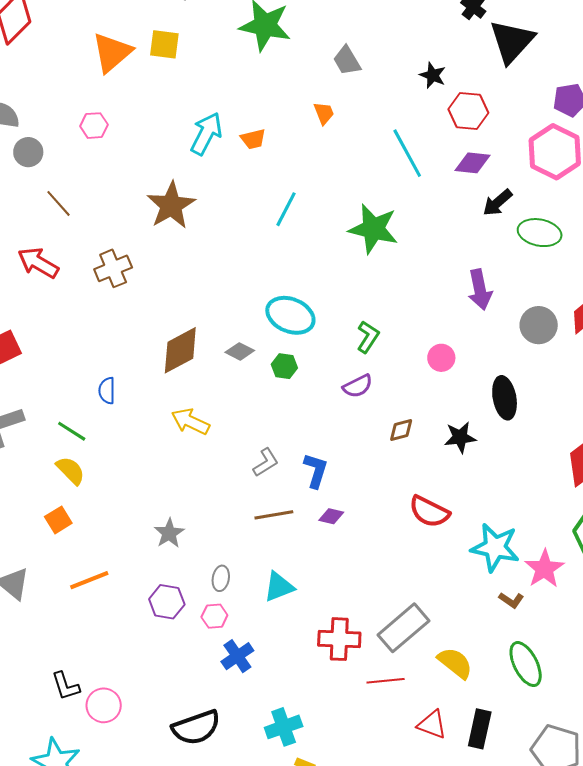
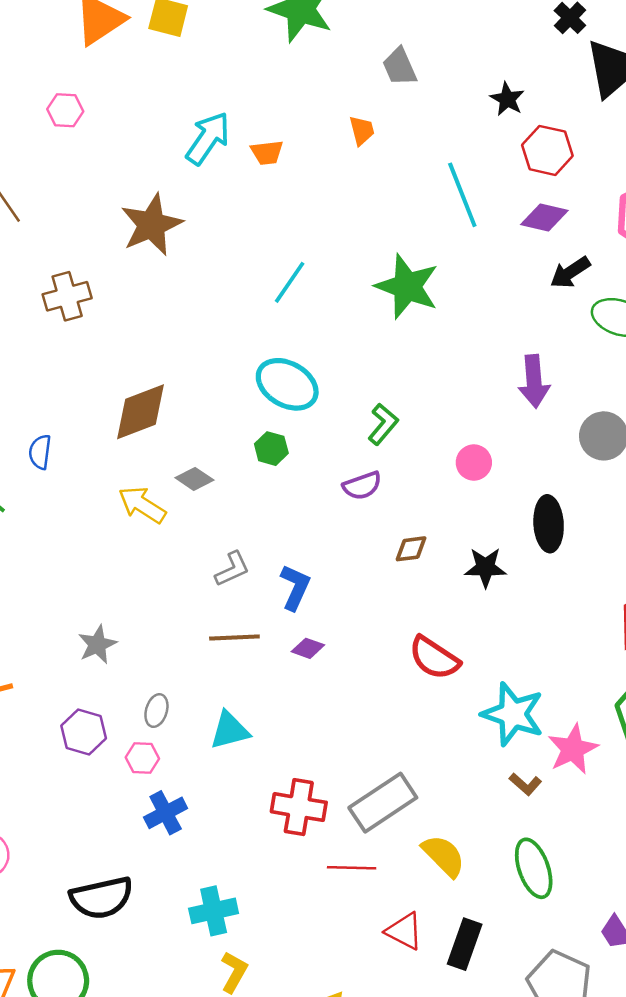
cyan line: (286, 209) -> (290, 282), moved
gray diamond: (240, 351) -> (194, 479), moved

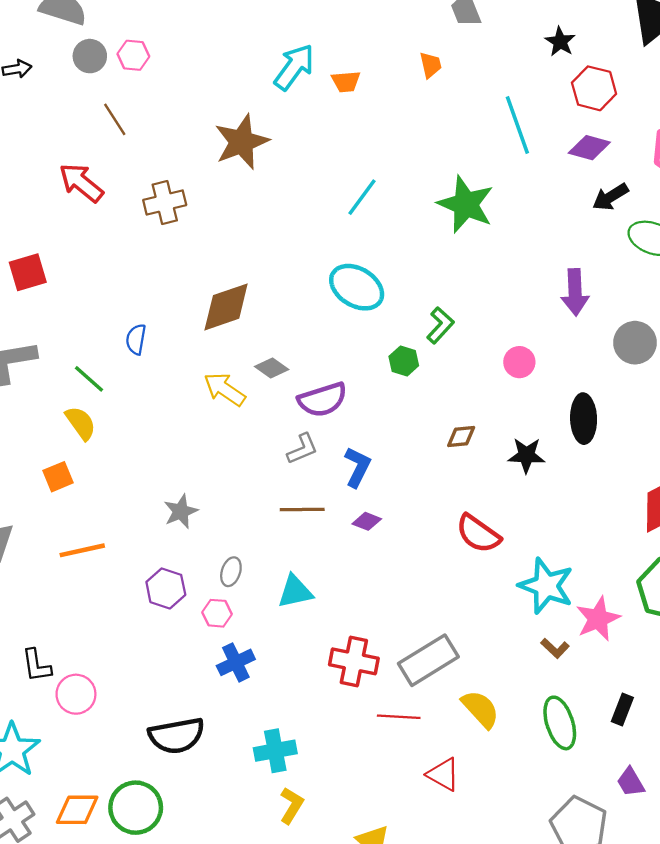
pink hexagon: (65, 110) -> (133, 55), moved
green hexagon: (271, 449) -> (404, 361), moved
purple semicircle: (362, 486) -> (322, 400), moved, size x1.4
black rectangle: (465, 944) -> (622, 709), moved, size x0.7

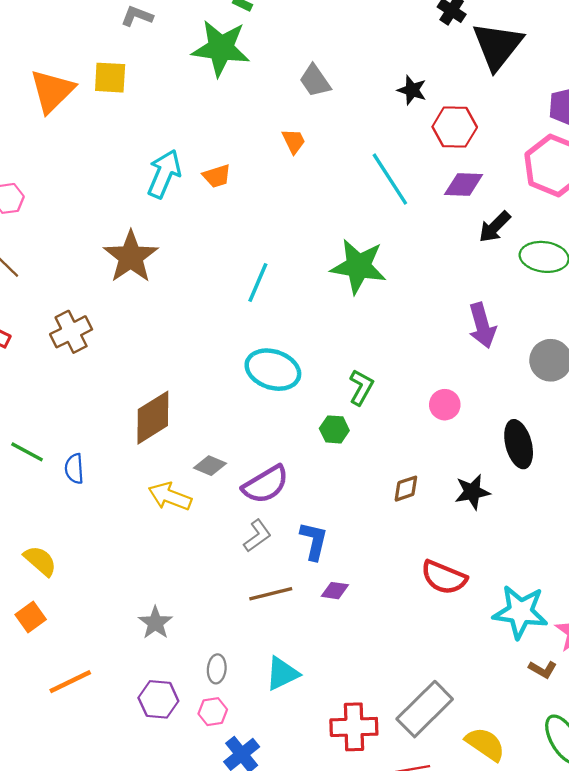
green line: (89, 379) -> (27, 452), moved

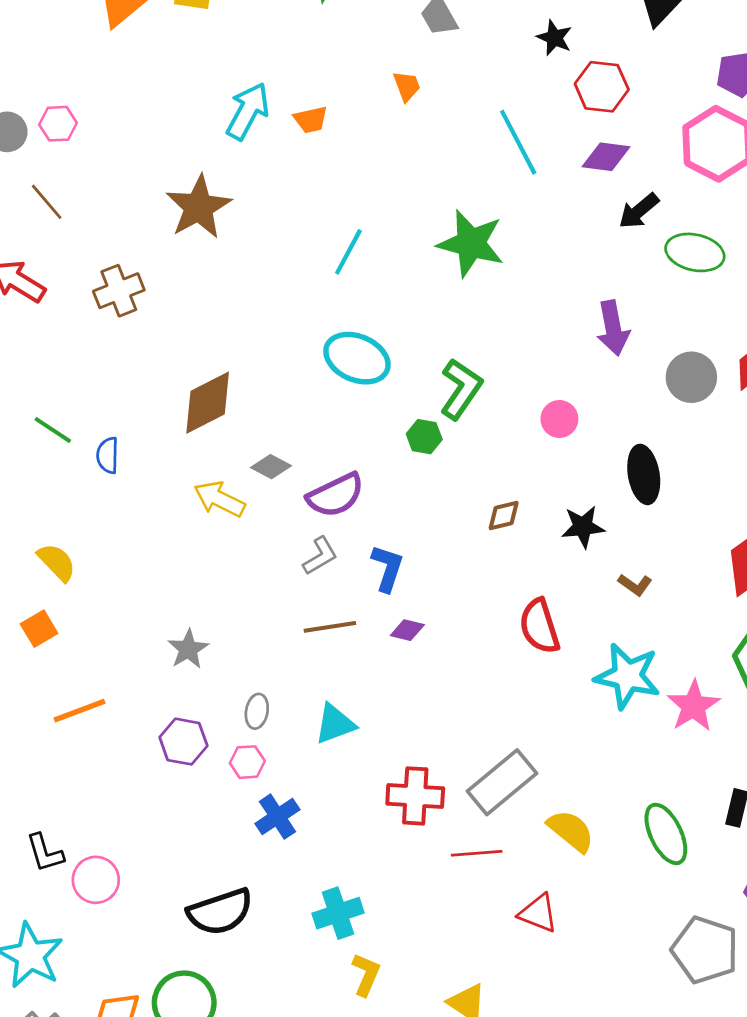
green L-shape: (361, 387) -> (461, 389), size x1.4
red semicircle: (444, 577) -> (540, 626), turned 45
brown L-shape: (543, 669) -> (635, 585), moved

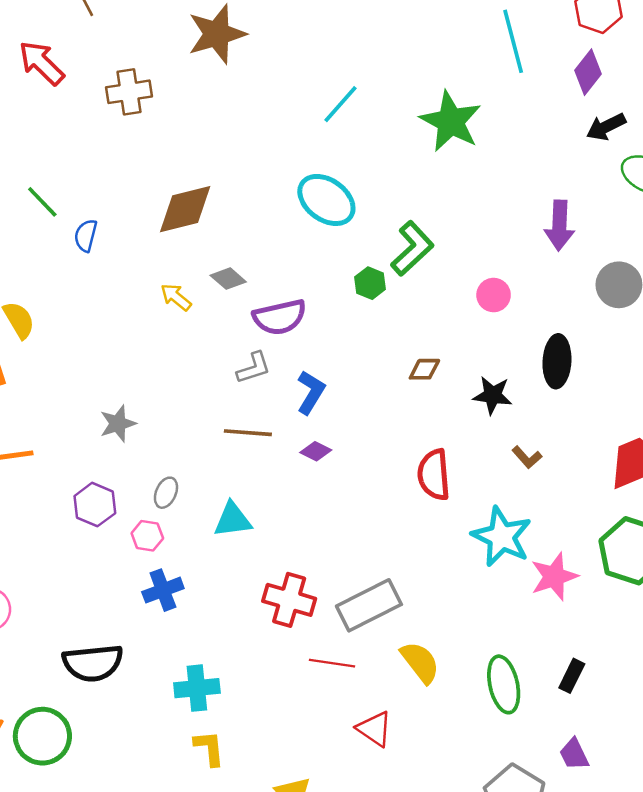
purple diamond: (606, 157) -> (588, 72), turned -72
yellow arrow: (219, 499) -> (176, 297), size x0.7
yellow L-shape: (366, 974) -> (209, 748), turned -42

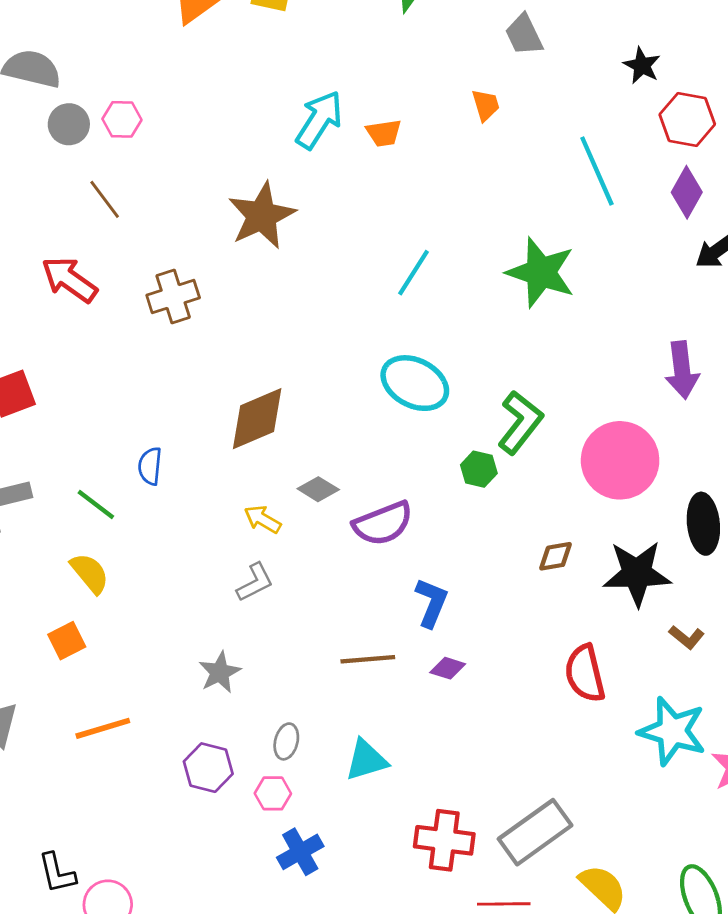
green line: (42, 202) -> (96, 505), moved
pink circle: (494, 295) -> (620, 460), size x2.0
gray L-shape: (254, 368) -> (255, 582), moved
black star: (493, 395) -> (637, 573), size x1.5

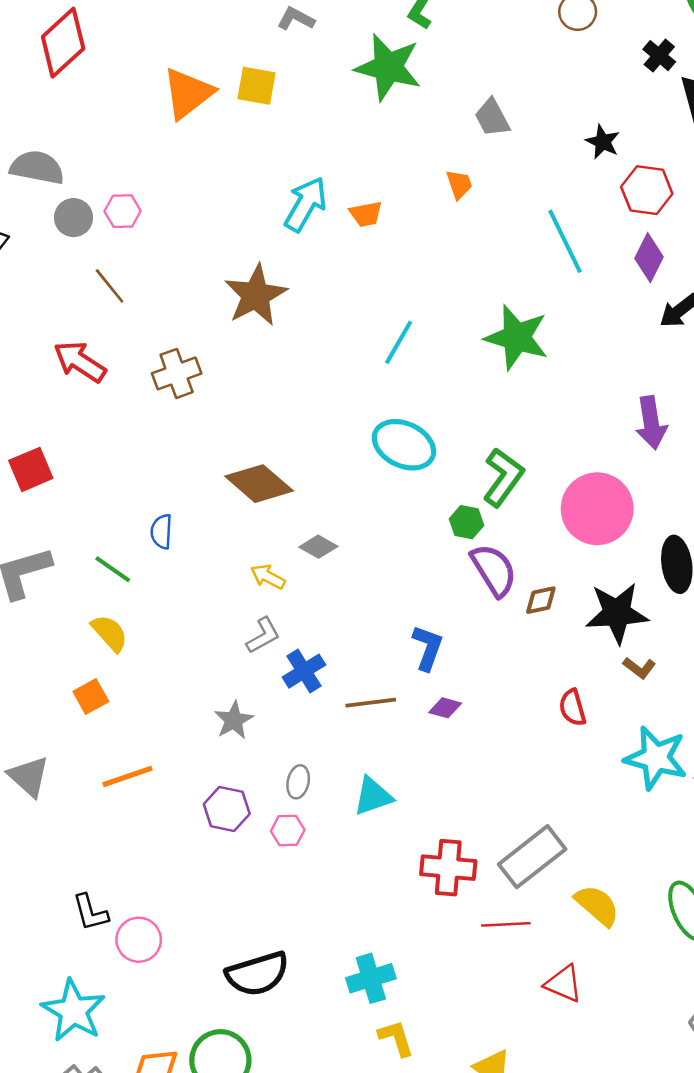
brown diamond: (257, 419) -> (259, 484), turned 66
purple semicircle: (383, 523) -> (494, 570), moved, turned -98
brown L-shape: (687, 637) -> (639, 668), moved
red semicircle: (585, 673) -> (572, 708), size x0.7
blue cross: (300, 852) -> (304, 671), moved

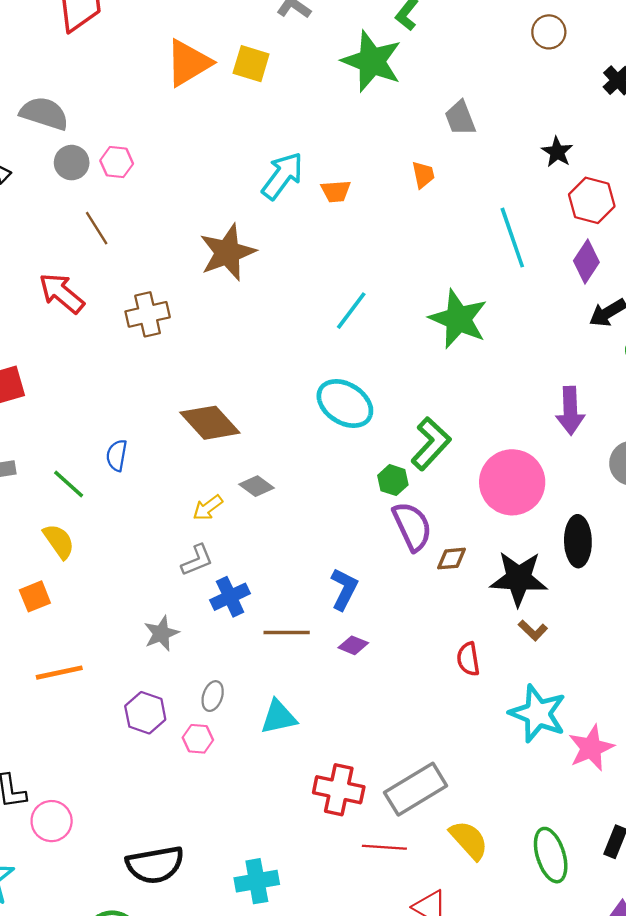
yellow arrow: (268, 577) -> (208, 508), turned -72

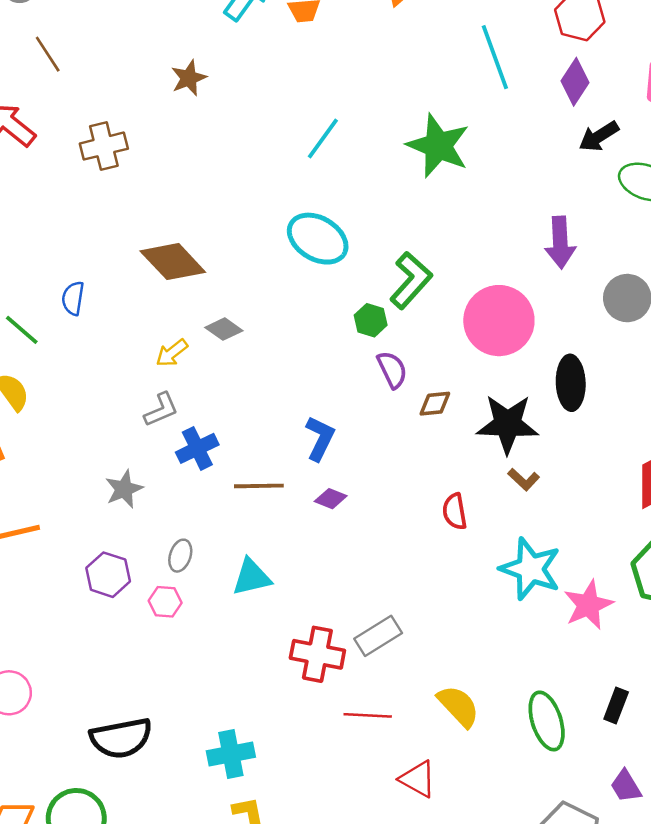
brown star: (227, 252) -> (189, 78), size x0.6
purple semicircle: (412, 526) -> (392, 370), size x0.7
gray rectangle: (416, 789) -> (378, 636), moved, size x0.7

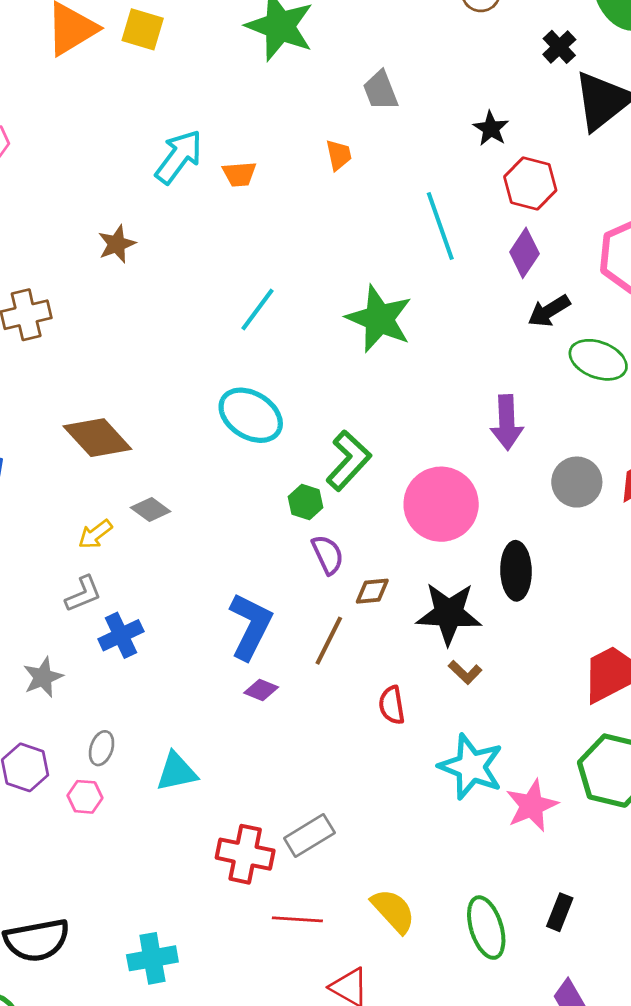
blue L-shape: (320, 438) -> (250, 626), size x1.4
brown line: (259, 486) -> (329, 641), moved, turned -63

